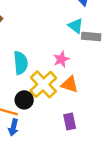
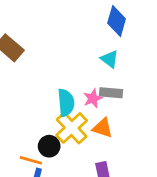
gray rectangle: (91, 37) -> (111, 93), moved
cyan semicircle: (21, 63) -> (66, 103), moved

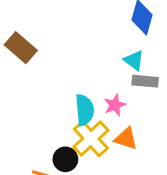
gray rectangle: (111, 93) -> (145, 81), moved

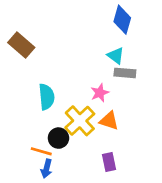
cyan semicircle: (85, 110) -> (47, 97), moved

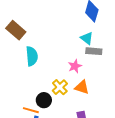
cyan semicircle: (47, 97) -> (32, 56), moved
yellow cross: (80, 121) -> (60, 87), size x0.7

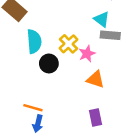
yellow cross: (60, 87) -> (69, 44), moved
black circle: (44, 100) -> (49, 63), moved

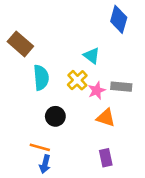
cyan triangle: (102, 19) -> (92, 56), moved
gray rectangle: (110, 35) -> (121, 87), moved
black circle: (49, 63) -> (55, 116), moved

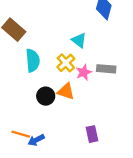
orange triangle: (106, 118) -> (66, 91), moved
orange line: (40, 147) -> (21, 134), moved
blue arrow: (45, 164) -> (36, 140), turned 49

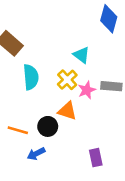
black circle: (46, 96) -> (48, 126), moved
orange line: (21, 134) -> (18, 130), moved
blue arrow: (36, 140) -> (36, 154), moved

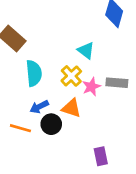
blue arrow: (36, 154) -> (39, 107), moved

